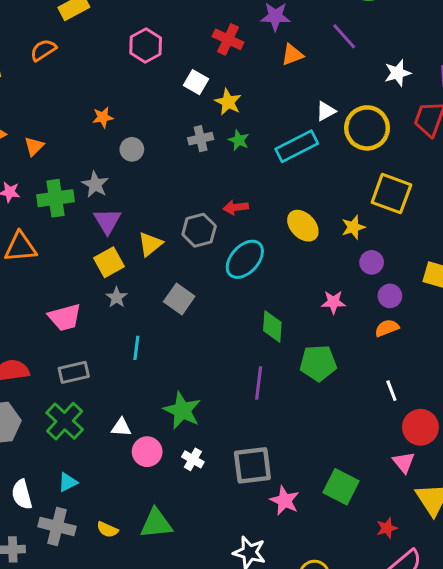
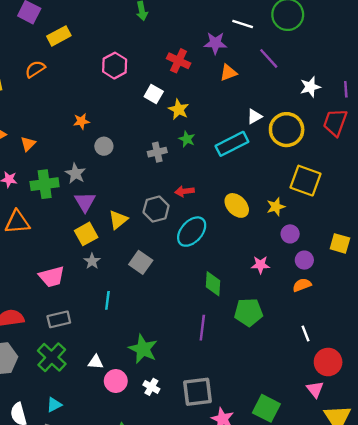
gray cross: (201, 139) -> (157, 152), moved

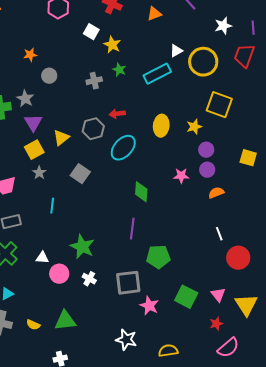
yellow ellipse: (237, 205) -> (161, 126), turned 50
purple circle: (304, 260) -> (207, 170), moved
green pentagon: (249, 312) -> (158, 257), moved
pink triangle: (315, 389) -> (218, 295), moved

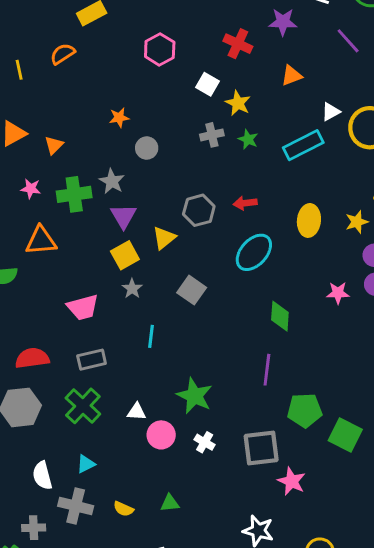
orange triangle: (154, 14) -> (292, 76), moved
gray cross: (94, 81) -> (212, 135), moved
gray hexagon: (93, 129) -> (199, 210), moved
green square: (186, 297) -> (345, 435), moved
green triangle: (65, 321) -> (170, 503), size x0.6

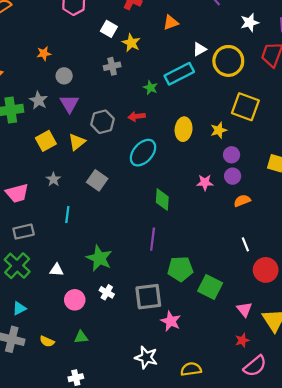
green star: (248, 139) -> (150, 88), moved
purple triangle: (123, 216) -> (69, 104), moved
yellow square: (125, 255) -> (46, 141), moved
pink circle: (161, 435) -> (75, 300), moved

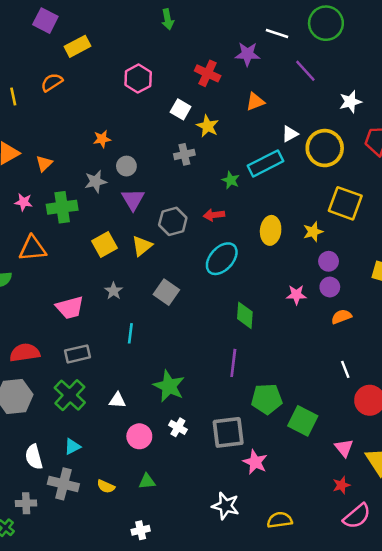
gray star: (38, 100) -> (96, 181), moved, turned 30

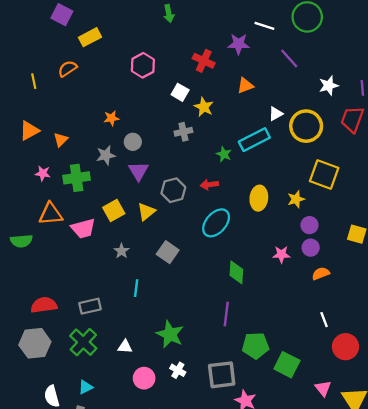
pink trapezoid: (70, 308) -> (83, 228), moved

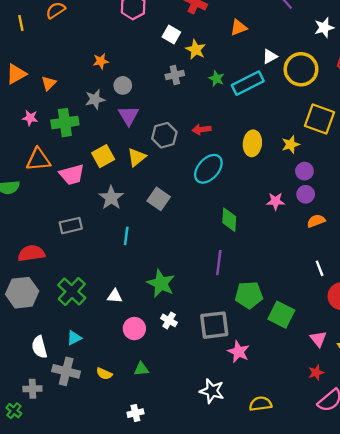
green star: (224, 154) -> (217, 79), moved
gray star: (122, 251) -> (111, 198), size x1.5
gray rectangle: (90, 306) -> (71, 226), moved

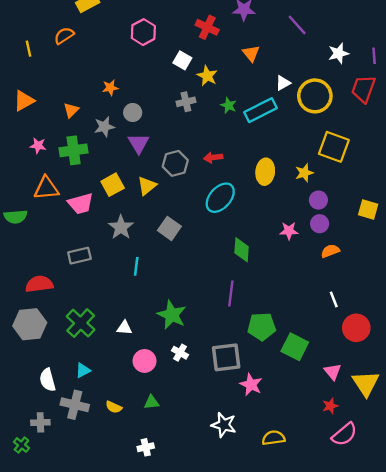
orange triangle: (239, 28) -> (251, 53), turned -48
orange triangle: (49, 83) -> (71, 110), moved

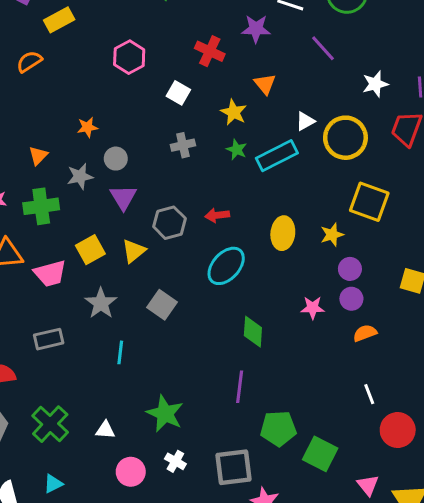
yellow star: (207, 76) -> (234, 112), moved

